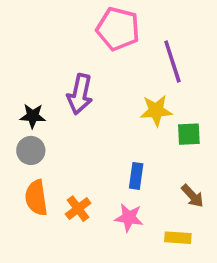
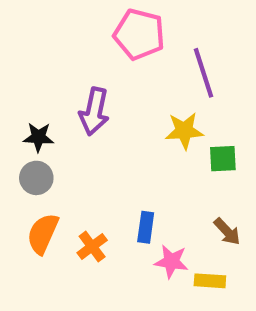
blue rectangle: (136, 176) -> (146, 227), moved
orange semicircle: (36, 198) -> (43, 234), turned 32
pink star: (129, 218) -> (171, 261), moved

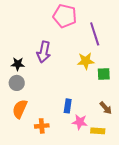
orange cross: (92, 246) -> (42, 126), moved, turned 32

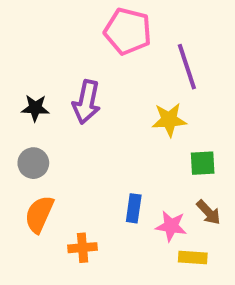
black star: (18, 64) -> (35, 108), moved
green square: (104, 74) -> (203, 163), moved
pink star: (80, 122) -> (171, 226), moved

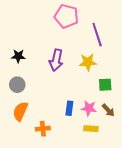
purple arrow: (86, 102) -> (56, 60), moved
pink star: (171, 226) -> (89, 108), moved
yellow rectangle: (193, 258) -> (91, 129), moved

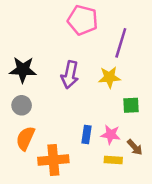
purple line: (97, 35) -> (121, 43), turned 35
black star: (18, 56) -> (23, 70), size x1.5
brown arrow: (108, 110) -> (135, 147), moved
orange cross: (43, 129) -> (53, 160), size x1.6

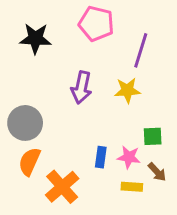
black star: (23, 70) -> (35, 38), moved
gray circle: (22, 105) -> (25, 123), size x1.5
green square: (131, 105) -> (153, 136), moved
orange cross: (53, 160) -> (62, 187), turned -36

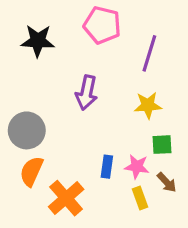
yellow star: (127, 90) -> (148, 105), moved
yellow rectangle: (132, 187) -> (140, 198), turned 66

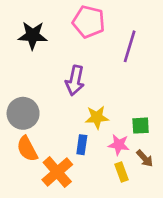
yellow star: (148, 105) -> (97, 117), moved
blue rectangle: (107, 167) -> (82, 145), moved
orange semicircle: (31, 171) -> (27, 149), turned -52

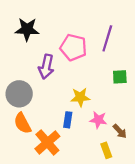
pink pentagon: (89, 22) -> (73, 47), moved
purple arrow: (75, 80) -> (46, 67), moved
green square: (141, 126) -> (120, 77), moved
yellow rectangle: (121, 172) -> (106, 150), moved

